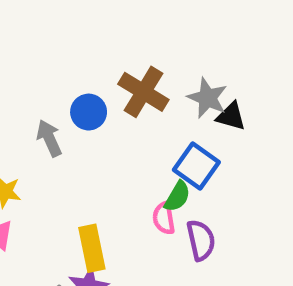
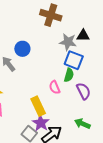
brown cross: (143, 92) -> (51, 15), moved
gray star: (207, 98) -> (68, 42), moved
pink semicircle: (164, 218) -> (55, 87), moved

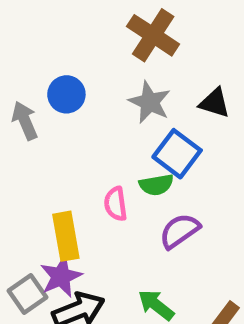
gray star: (68, 42) -> (150, 102), moved
green semicircle: (69, 75) -> (156, 185), turned 48
purple semicircle: (83, 91) -> (180, 231), turned -114

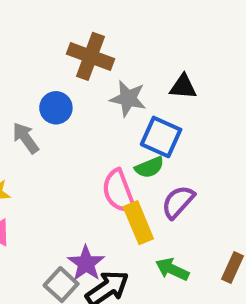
brown cross: (153, 35) -> (90, 56), moved
pink semicircle: (116, 204) -> (118, 191), size x1.5
yellow rectangle: (66, 236) -> (138, 223), moved

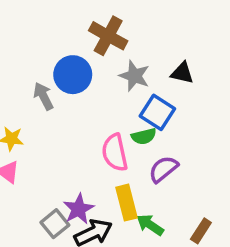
blue circle: (56, 108) -> (73, 75), size x1.4
yellow rectangle: (138, 223) -> (126, 203), moved

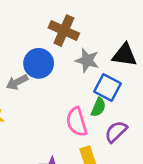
black triangle: (182, 73) -> (125, 55), size x1.4
gray arrow: (43, 96) -> (17, 82), turned -85
green semicircle: (144, 136) -> (98, 107), turned -48

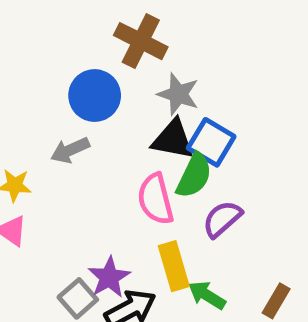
black triangle: (125, 55) -> (173, 139), moved
gray arrow: (17, 82) -> (70, 150), moved
green semicircle: (98, 107) -> (194, 176), size x1.4

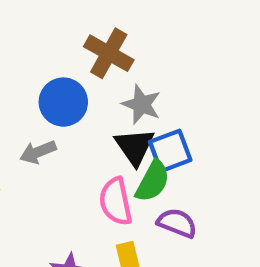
black triangle: (173, 139) -> (135, 147), turned 42
blue square: (211, 142) -> (170, 151), turned 36
purple semicircle: (222, 219) -> (177, 223), turned 60

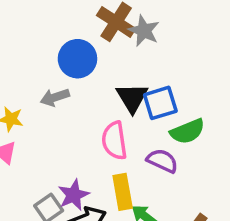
gray star: (142, 104) -> (144, 31), moved
green semicircle: (153, 181) -> (187, 131), moved, turned 36

